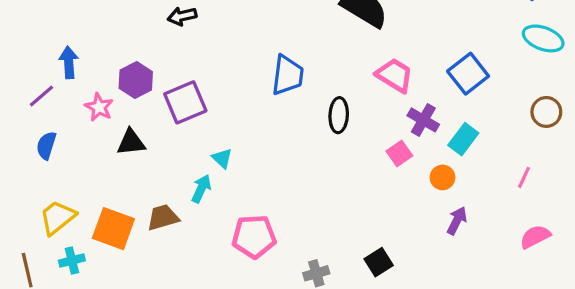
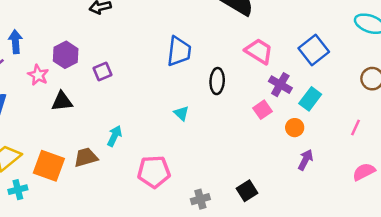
purple square: (185, 102) -> (103, 71), size x0.6
cyan triangle: (222, 158) -> (181, 113), moved

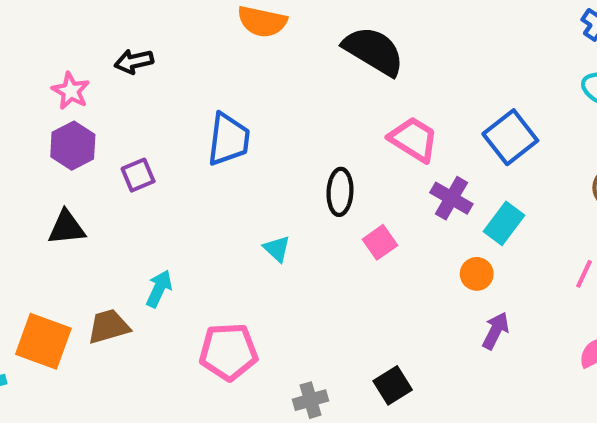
blue trapezoid: (179, 51) -> (228, 139), moved
pink star: (38, 75) -> (71, 91), moved
pink square: (262, 110) -> (380, 242), moved

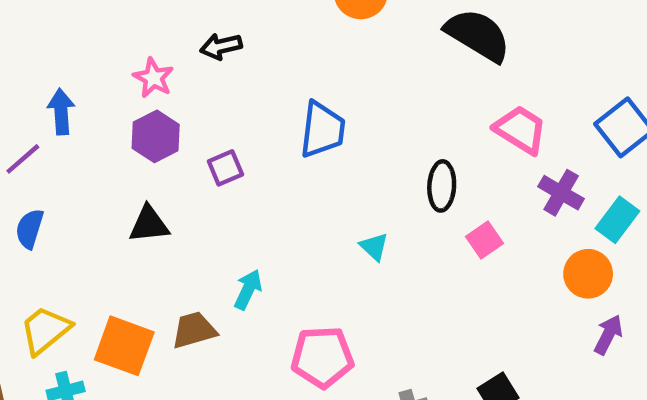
orange circle: (477, 274) -> (588, 274), size x1.4

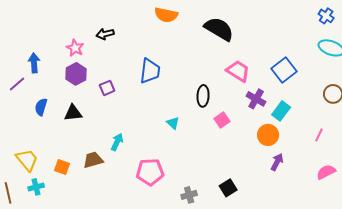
blue semicircle: (30, 229) -> (41, 107), moved
yellow trapezoid: (45, 330) -> (27, 160), turned 90
orange square: (124, 346) -> (62, 167), size x0.6

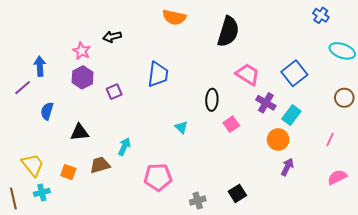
blue cross: (326, 16) -> (321, 15), moved
black semicircle: (219, 29) -> (228, 32), turned 76
black triangle: (73, 113) -> (80, 132), moved

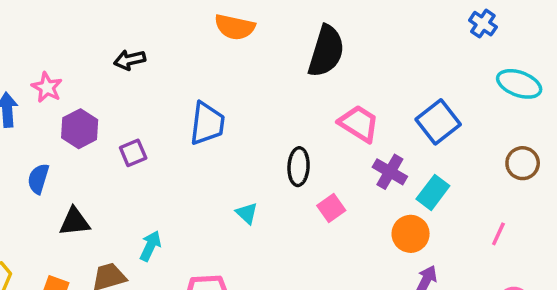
pink star: (82, 51) -> (47, 87), moved
blue semicircle: (47, 111) -> (38, 179), moved

